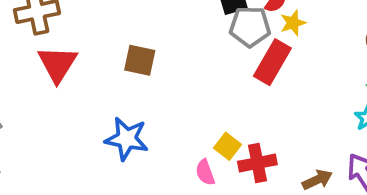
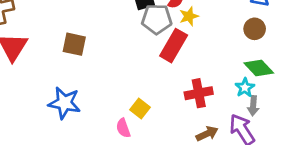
red cross: (257, 163) -> (199, 93), moved

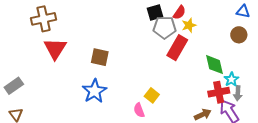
brown square: (74, 44) -> (100, 57), moved
green diamond: (259, 68) -> (214, 65), moved, turned 30
red cross: (199, 93) -> (219, 92), moved
blue star: (64, 103) -> (94, 91), turned 30

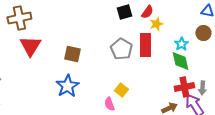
gray pentagon: (165, 27) -> (121, 49), moved, turned 30
red rectangle: (177, 48) -> (145, 45), turned -30
cyan star: (231, 79) -> (181, 44), moved

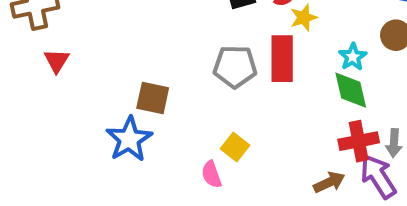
red triangle: (30, 46) -> (57, 61), size x0.6
gray pentagon: (121, 49) -> (235, 67), turned -30
brown square: (72, 54) -> (153, 98), moved

